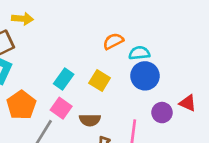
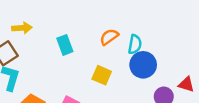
cyan semicircle: (139, 53) -> (135, 44), turned 114
cyan rectangle: (64, 79) -> (65, 45), moved, turned -48

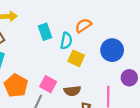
cyan semicircle: (135, 44) -> (66, 41), moved

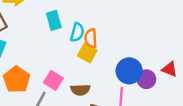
orange semicircle: (83, 25) -> (91, 38), moved, turned -63
blue circle: (112, 50) -> (129, 71), moved

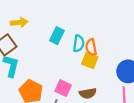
cyan rectangle: (54, 20) -> (57, 36), turned 49

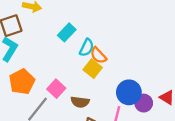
orange semicircle: (91, 47) -> (98, 55), turned -49

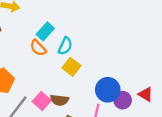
orange semicircle: (98, 55) -> (38, 48), moved
pink square: (56, 89) -> (42, 101), moved

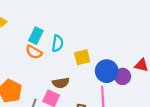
yellow square: (71, 67) -> (82, 57), moved, turned -35
brown semicircle: (59, 100) -> (61, 83), moved

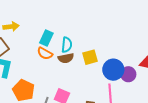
brown semicircle: (61, 83) -> (66, 58), moved

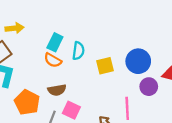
brown semicircle: (66, 58) -> (57, 90), moved
blue circle: (113, 70) -> (138, 61), moved

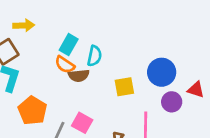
yellow square: (105, 66) -> (124, 87), moved
brown semicircle: (57, 90) -> (79, 76), moved

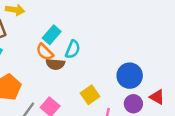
yellow square: (124, 87) -> (90, 95), moved, turned -36

